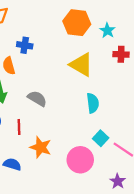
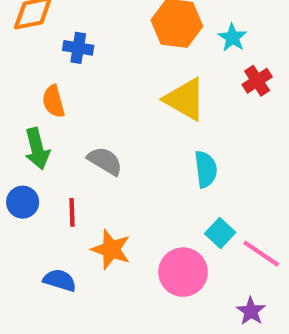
blue cross: (25, 45) -> (78, 48), moved
red cross: (121, 54) -> (257, 81), turned -35

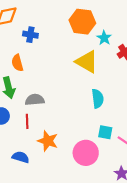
cyan star: (232, 38) -> (104, 38), moved
gray semicircle: (105, 161) -> (35, 100), moved, turned -36
cyan square: (220, 233) -> (105, 132), turned -32

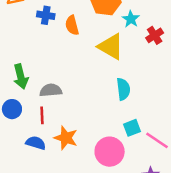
orange semicircle: (17, 63) -> (72, 25), moved
cyan square: (105, 132) -> (132, 128), turned -32
blue semicircle: (21, 157) -> (36, 143), moved

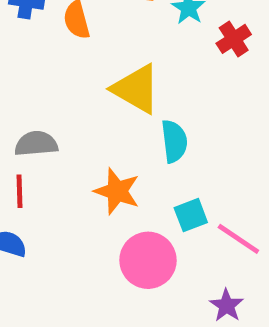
yellow triangle: (111, 47) -> (136, 89), moved
orange star: (66, 138) -> (117, 191), moved

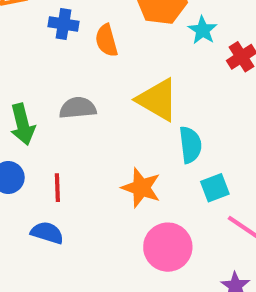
gray semicircle: (36, 144) -> (78, 108), moved
cyan square: (191, 215) -> (215, 188), moved

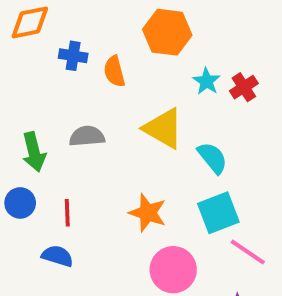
cyan star: (203, 30) -> (207, 81), moved
cyan semicircle: (190, 145) -> (212, 158), moved, turned -32
cyan square: (215, 188) -> (218, 213), size x1.5

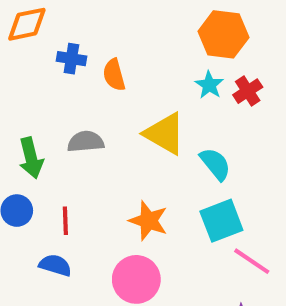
orange hexagon: (167, 32) -> (223, 34), moved
pink circle: (173, 270) -> (136, 279), moved

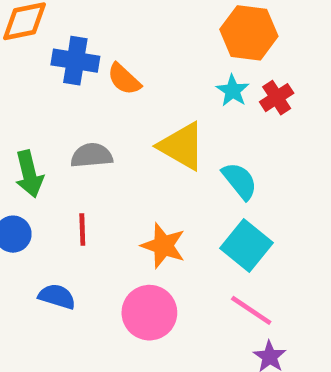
blue cross: (71, 59) -> (75, 61), size x1.4
orange semicircle: (114, 75) -> (124, 79), turned -32
red line: (65, 221) -> (82, 229), moved
cyan square: (221, 221) -> (247, 246), turned -30
pink line: (252, 261) -> (251, 310), moved

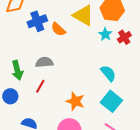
blue cross: (75, 61) -> (37, 21), turned -30
yellow triangle: (182, 146) -> (83, 15), moved
red line: (82, 229) -> (40, 86), moved, turned 32

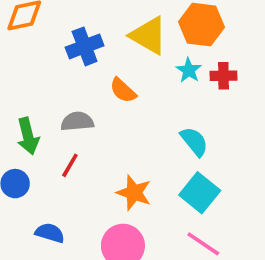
blue cross: (37, 21) -> (85, 46), moved
orange semicircle: (58, 29) -> (123, 90), moved
red cross: (124, 37) -> (223, 76), turned 32

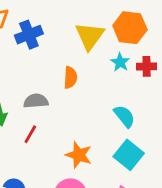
yellow triangle: (149, 36) -> (90, 36), turned 36
blue cross: (85, 46) -> (29, 35), moved
orange semicircle: (123, 90) -> (70, 77), turned -130

